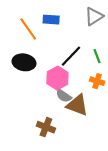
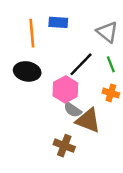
gray triangle: (94, 16) -> (107, 32), moved, turned -48
orange line: (28, 29) -> (32, 33), turned 30
brown cross: (46, 127) -> (64, 146), moved

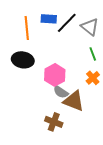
black line: (81, 64) -> (67, 23), moved
orange cross: (111, 93) -> (93, 78), turned 32

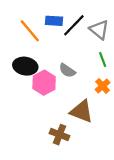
orange line: (27, 28) -> (30, 31), turned -35
pink hexagon: (55, 75) -> (44, 83), moved
gray semicircle: (61, 92) -> (67, 71), moved

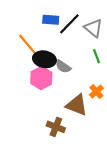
orange line: (30, 31) -> (28, 45), moved
black ellipse: (25, 66) -> (44, 59), moved
orange cross: (103, 86) -> (96, 92), moved

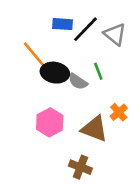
green line: (96, 56) -> (98, 71), moved
pink hexagon: (41, 78) -> (50, 122), moved
brown cross: (56, 127) -> (80, 167), moved

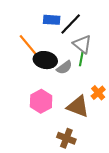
gray triangle: (115, 34) -> (82, 44), moved
green line: (98, 71) -> (81, 59), turned 32
gray semicircle: (78, 82) -> (64, 67), turned -70

